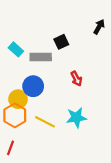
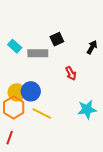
black arrow: (99, 27) -> (92, 47), moved
blue circle: (33, 86) -> (31, 91), moved
cyan star: (76, 118) -> (87, 109), moved

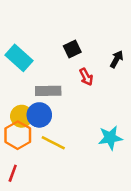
cyan rectangle: (15, 46) -> (19, 58), size x1.5
gray rectangle: (38, 53) -> (48, 91), moved
red arrow: (71, 73) -> (86, 77), moved

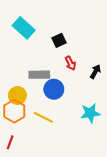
cyan rectangle: (19, 58) -> (24, 28), moved
black arrow: (117, 59) -> (95, 72), moved
blue circle: (39, 115) -> (54, 89), moved

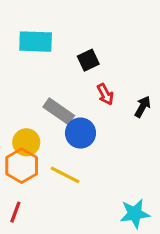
cyan rectangle: (24, 28) -> (36, 42), turned -40
gray rectangle: (39, 75) -> (59, 111), turned 36
cyan star: (90, 113) -> (135, 214), moved

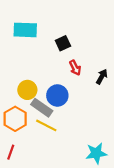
gray rectangle: (59, 111) -> (42, 108), moved
yellow circle: (26, 142) -> (27, 90), moved

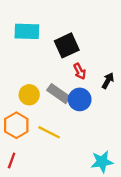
black square: (63, 43) -> (67, 45), size x1.5
blue circle: (57, 95) -> (80, 99), moved
gray rectangle: (42, 108) -> (59, 94), moved

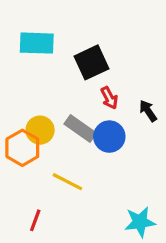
black arrow: (108, 81) -> (148, 111), turned -63
orange hexagon: (16, 125) -> (22, 148), moved
red line: (12, 161) -> (35, 220), moved

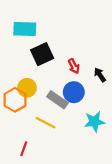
black square: (92, 62) -> (42, 54), moved
gray rectangle: (80, 128) -> (57, 100), moved
cyan star: (140, 222) -> (94, 122), moved

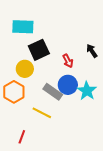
black arrow: (100, 75) -> (92, 51), moved
yellow circle: (27, 88) -> (25, 69), moved
cyan star: (94, 122) -> (87, 91), moved, turned -30

